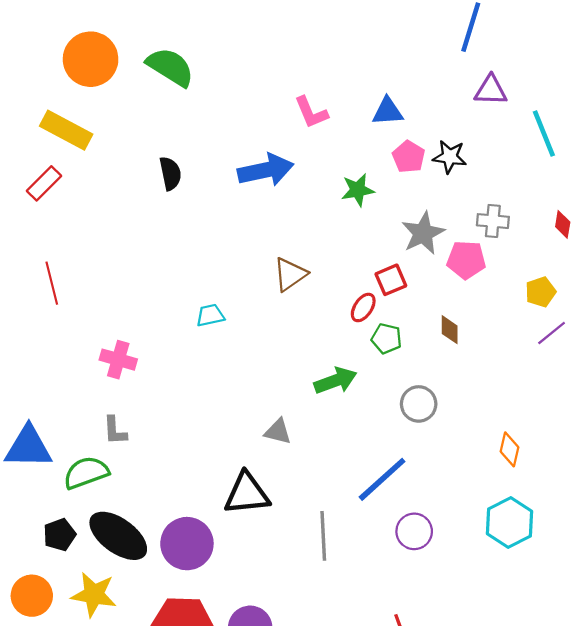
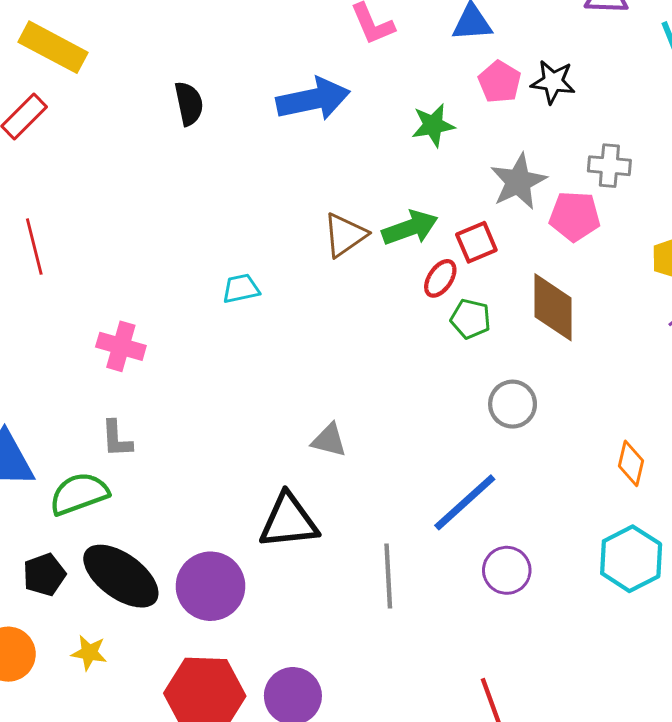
brown diamond: (450, 330) -> (553, 307), size x1.8
green arrow: (335, 381) -> (410, 228), moved
yellow star: (94, 595) -> (89, 653), size x0.6

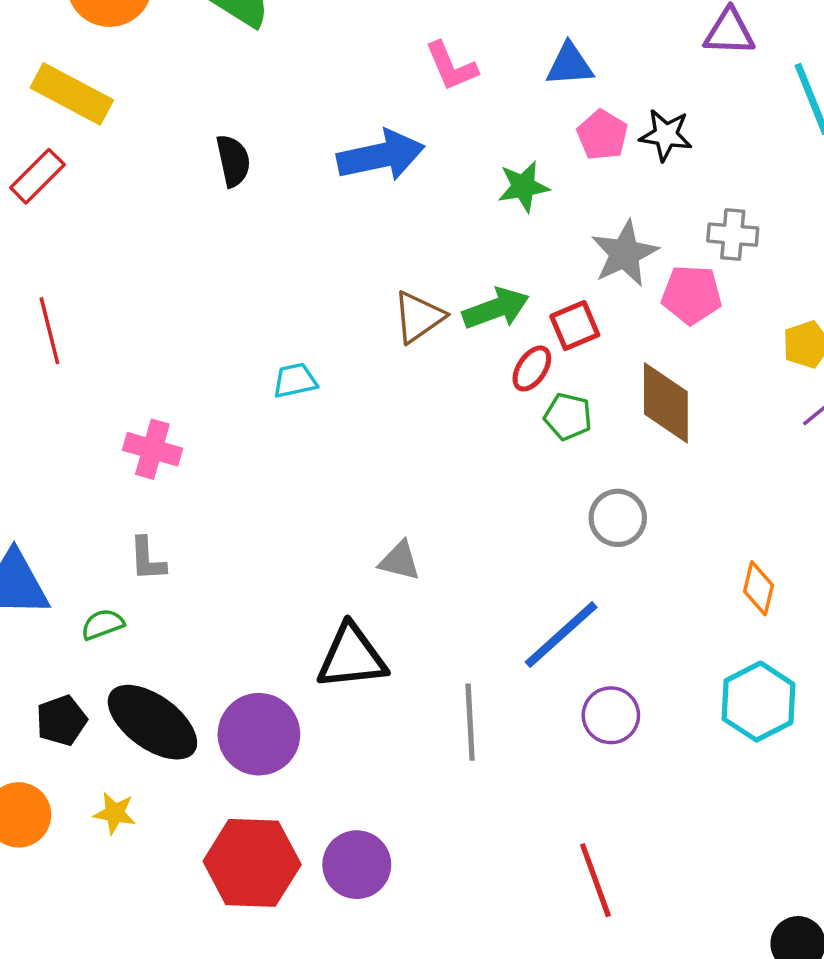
green semicircle: (79, 494) -> (103, 624), size x0.6

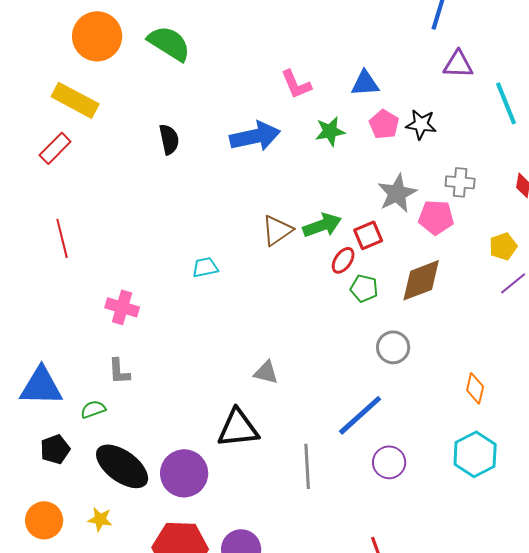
green star: (523, 187) -> (330, 131), moved
brown diamond: (666, 403) -> (421, 280), turned 69
black pentagon: (61, 720) -> (55, 449), moved

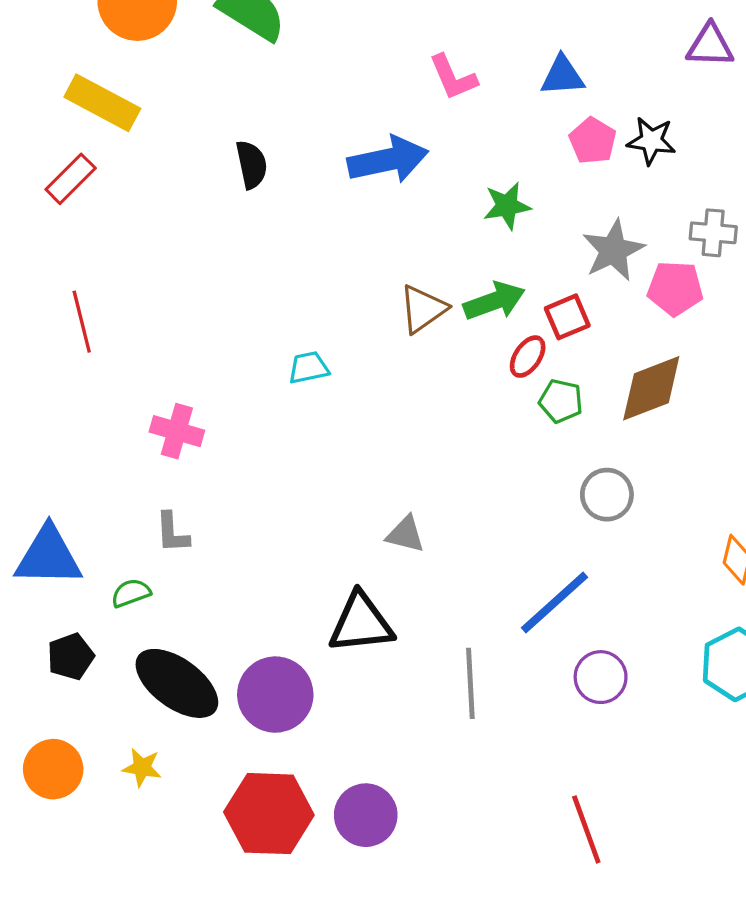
green star: (330, 131) -> (507, 206), moved

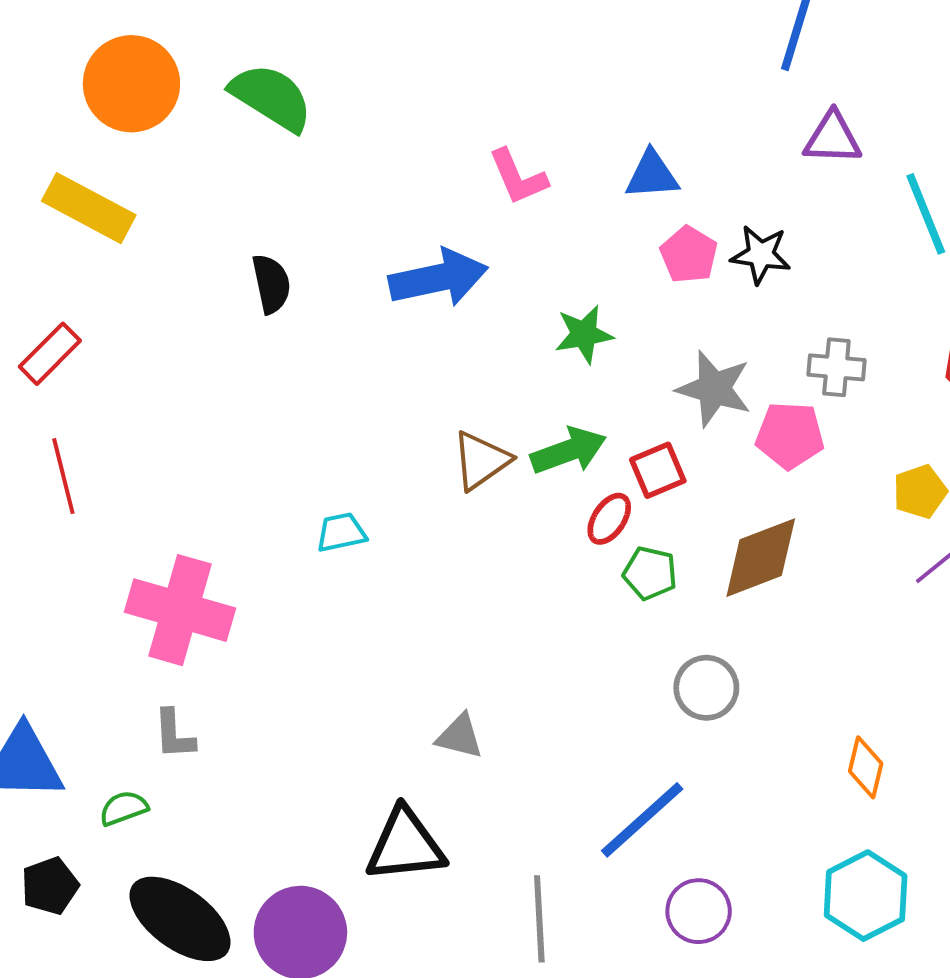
red rectangle: (71, 179) -> (50, 354), moved
gray star: (613, 250) -> (714, 389), turned -30
pink cross: (177, 431) -> (180, 610), size x1.6

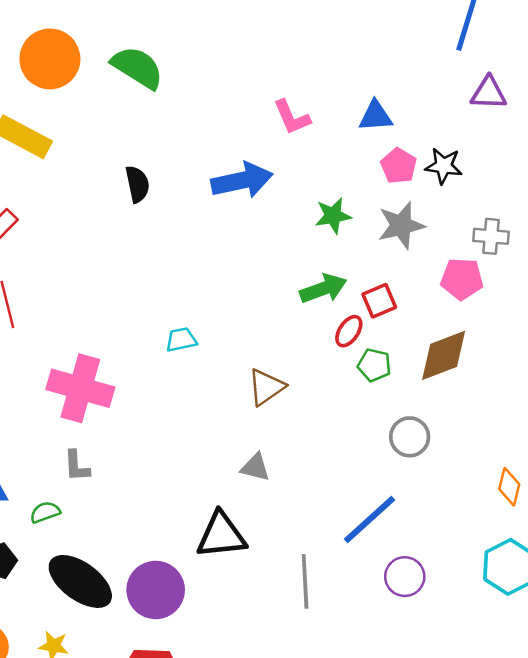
gray star: (714, 389) -> (401, 225), moved, turned -30
brown triangle: (481, 461) -> (266, 387), moved

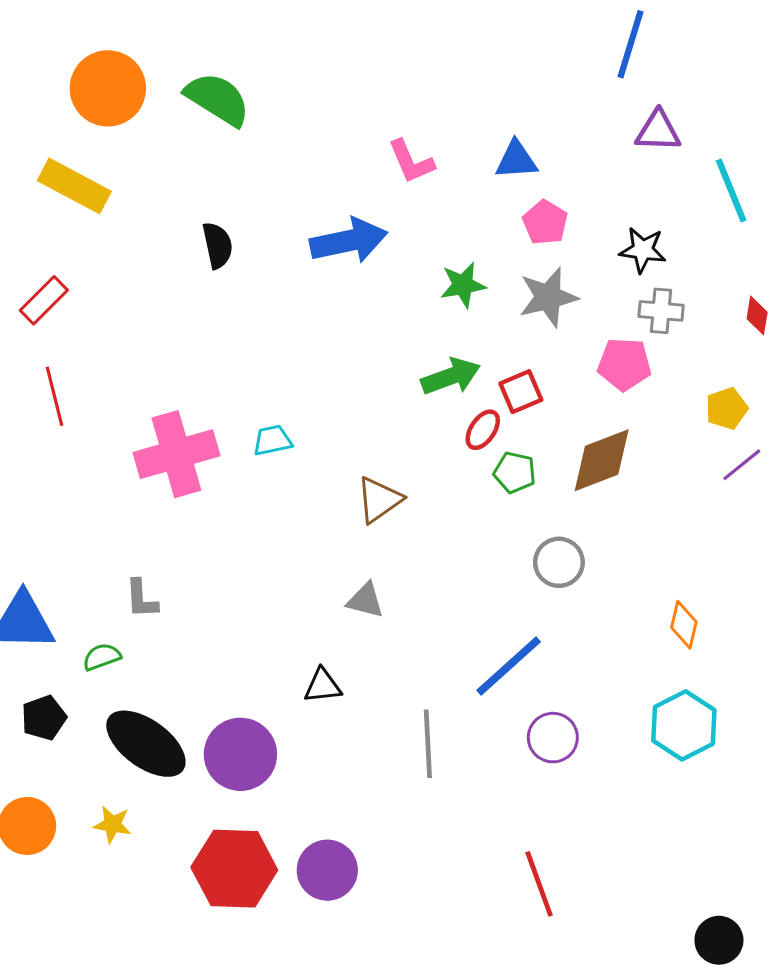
black star: (444, 166) -> (643, 250), moved
pink cross: (80, 388) -> (176, 454), moved, turned -32
black triangle: (221, 535) -> (323, 686), size x0.6

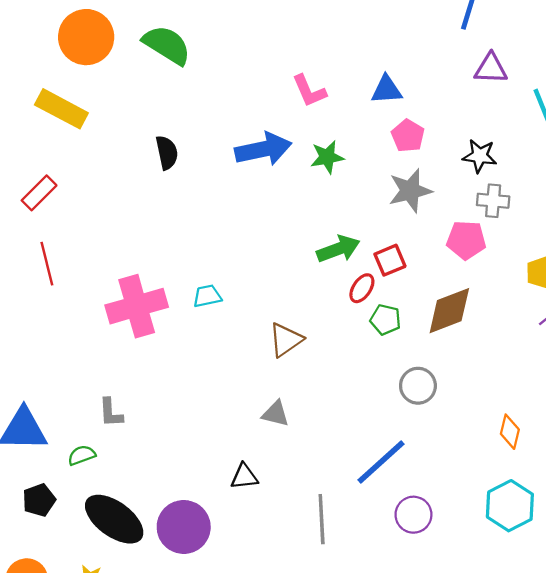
green star: (463, 285) -> (327, 157), moved

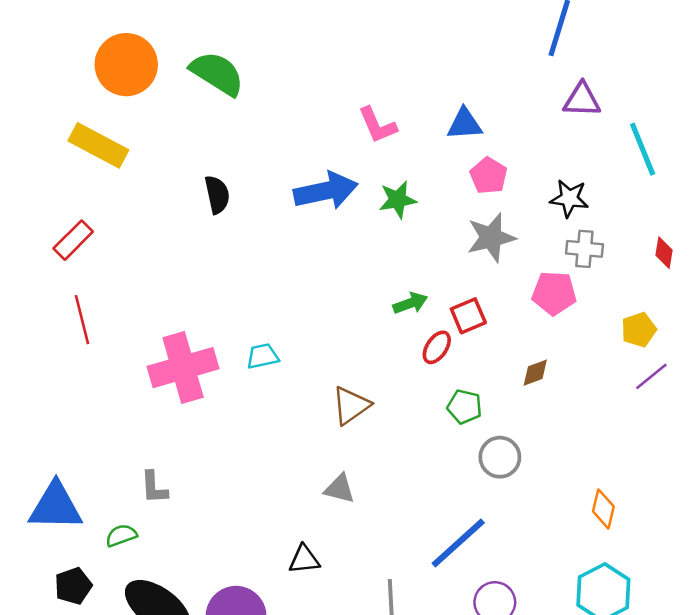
green arrow: (338, 249) -> (410, 303), size x0.7
brown diamond: (449, 311) -> (535, 373), size x0.5
green pentagon: (385, 320) -> (465, 407), moved

